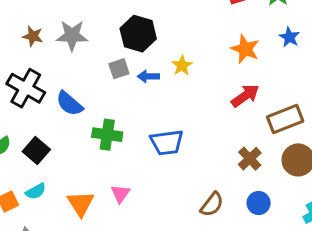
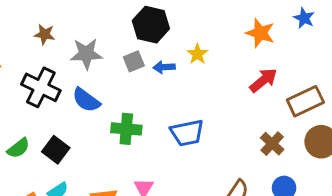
gray star: (72, 35) -> (86, 54), moved

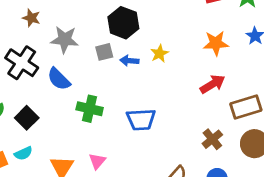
orange star: (260, 33) -> (216, 43), turned -30

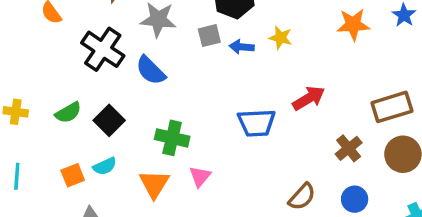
yellow star: (159, 54) -> (281, 38), turned -30
red arrow: (213, 84) -> (309, 98), moved
green cross: (90, 109) -> (172, 138), moved

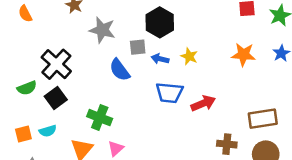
black cross: (103, 49) -> (56, 64), moved
blue semicircle: (151, 70) -> (120, 70), moved
blue trapezoid: (257, 123) -> (169, 93), moved
brown cross: (349, 148) -> (227, 144), turned 36

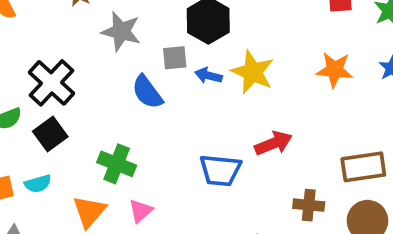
yellow star: (189, 56) -> (253, 72), size x1.6
blue trapezoid: (169, 93) -> (220, 170), moved

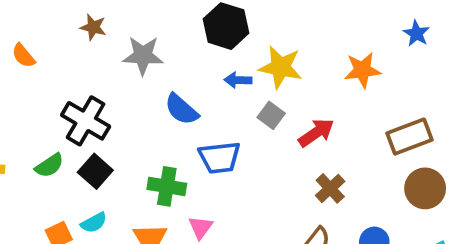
gray square: (175, 58) -> (271, 115), moved, turned -36
orange star: (335, 70) -> (362, 70), moved
blue trapezoid: (220, 170) -> (220, 157), moved
brown cross: (309, 205) -> (330, 188), moved, turned -36

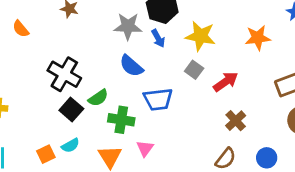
gray star: (143, 55) -> (128, 26), moved
blue arrow: (238, 80) -> (158, 38), moved, turned -120
green semicircle: (49, 165) -> (98, 98), moved

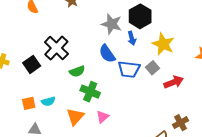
blue trapezoid: (158, 99) -> (129, 69), moved
black square: (71, 109) -> (32, 64), moved
brown cross: (236, 121) -> (181, 123), moved

